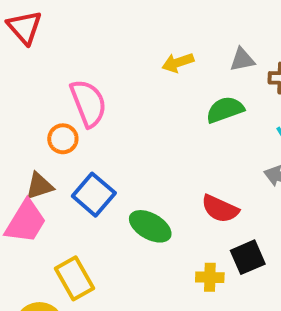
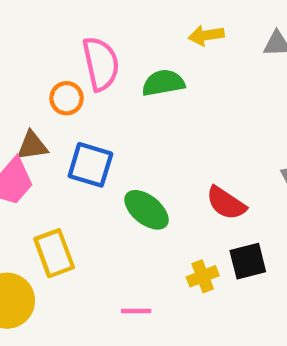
green semicircle: (225, 110) -> (163, 83), moved
blue square: (94, 195) -> (90, 165), turned -33
yellow cross: (210, 277) -> (203, 276), turned -32

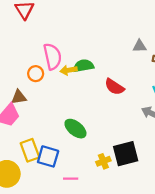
yellow arrow: (206, 35) -> (69, 70), moved
blue square: (90, 165) -> (48, 156), moved
red semicircle: (226, 203) -> (114, 87), moved
black square: (248, 261) -> (126, 154), size x1.4

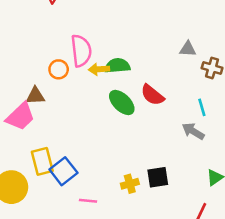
green ellipse: (75, 129) -> (122, 103), moved
black square: (126, 154) -> (158, 177), size x0.7
blue square: (48, 156) -> (63, 171), turned 30

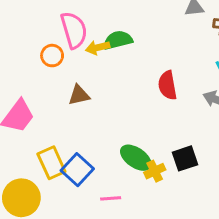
red semicircle: (152, 95) -> (167, 85), moved, turned 50
brown triangle: (35, 96) -> (79, 95), moved
green ellipse: (122, 103) -> (136, 158), moved

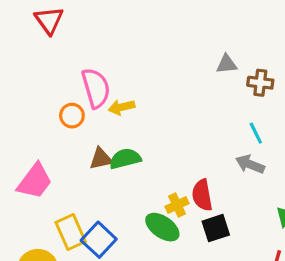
green semicircle: (118, 40) -> (125, 159), moved
red semicircle: (167, 85) -> (202, 195), moved
yellow cross: (155, 171) -> (177, 205), moved

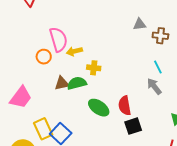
gray arrow: (250, 164) -> (154, 86), turned 30
yellow cross: (177, 205) -> (94, 68), moved, turned 32
green ellipse: (162, 227) -> (99, 108), moved

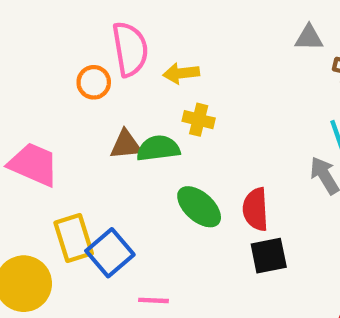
yellow arrow: (74, 51) -> (181, 73), moved
pink trapezoid: (21, 97) -> (33, 164), turned -110

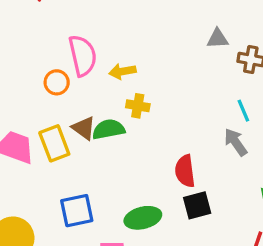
brown triangle: (126, 145) -> (84, 128), turned 45
green ellipse: (199, 207) -> (143, 218), moved, turned -52
yellow rectangle: (74, 238) -> (54, 143), moved
blue square: (110, 253) -> (77, 211), turned 32

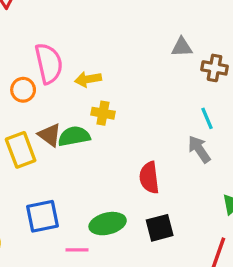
black square: (197, 205) -> (160, 228), moved

